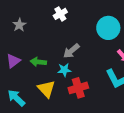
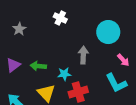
white cross: (60, 14) -> (60, 18), turned -32
gray arrow: (71, 51) -> (83, 55), moved, turned 132

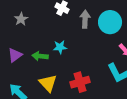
gray arrow: (83, 55) -> (85, 19), moved
cyan star: (64, 74) -> (60, 47), moved

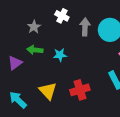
gray star: (21, 19) -> (34, 27), moved
green arrow: (40, 56) -> (35, 50), moved

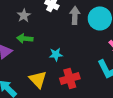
cyan star: (60, 55) -> (56, 54), moved

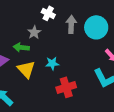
gray star: (24, 15) -> (34, 32), moved
yellow triangle: (38, 79) -> (26, 69), moved

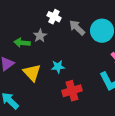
gray arrow: (71, 24) -> (77, 28), turned -48
green arrow: (21, 47) -> (22, 43), moved

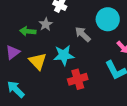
gray arrow: (77, 28) -> (83, 34), moved
cyan star: (58, 67) -> (64, 55), size x1.5

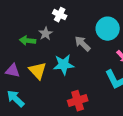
purple triangle: (13, 52) -> (13, 71), moved, turned 49
red cross: (78, 79) -> (78, 101), moved

